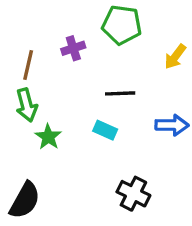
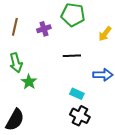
brown line: (28, 65) -> (15, 27), moved
cyan rectangle: (105, 130) -> (77, 94), moved

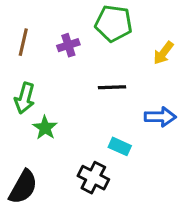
green arrow: (16, 63) -> (25, 98), turned 30
black cross: (80, 116) -> (93, 178), moved

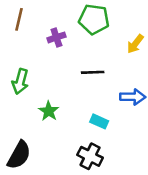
brown line: (23, 42) -> (19, 19), moved
green star: (45, 128) -> (49, 111), moved
black cross: (93, 178) -> (90, 156), moved

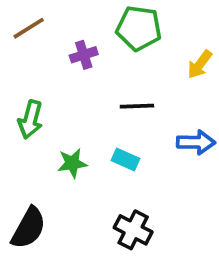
brown line: (19, 19) -> (29, 28), turned 45
green star: (49, 111) -> (72, 163), turned 30
cyan rectangle: (99, 121) -> (126, 159), moved

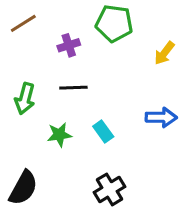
black line: (137, 106) -> (73, 88), moved
cyan rectangle: (126, 159) -> (103, 131), turned 30
black cross: (133, 230) -> (109, 189), turned 32

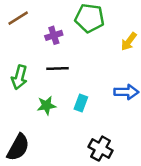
cyan rectangle: (103, 131) -> (81, 103), turned 56
black cross: (109, 189) -> (101, 149), moved, turned -30

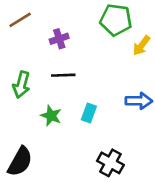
green pentagon: (89, 18) -> (116, 20), moved
green star: (46, 105) -> (51, 116), turned 30

